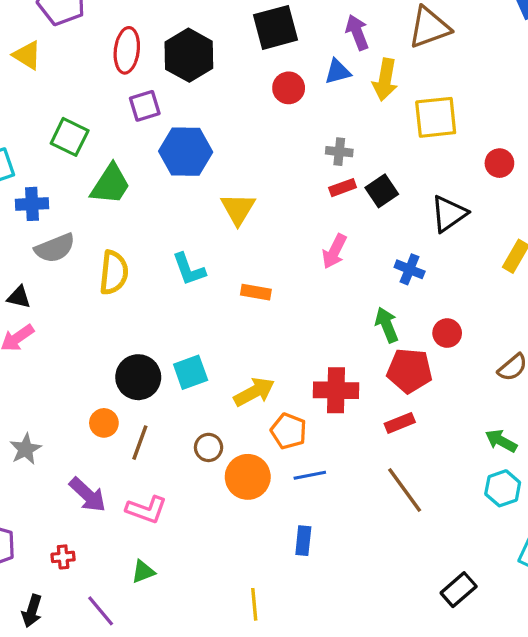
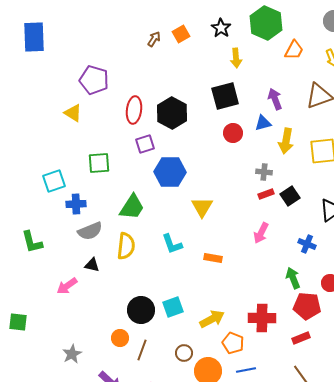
yellow arrow: (385, 80) -> (286, 141), moved
green square: (70, 137) -> (99, 163), turned -30
green trapezoid: (110, 184) -> (132, 207), moved
black triangle: (19, 297) -> (92, 265), moved

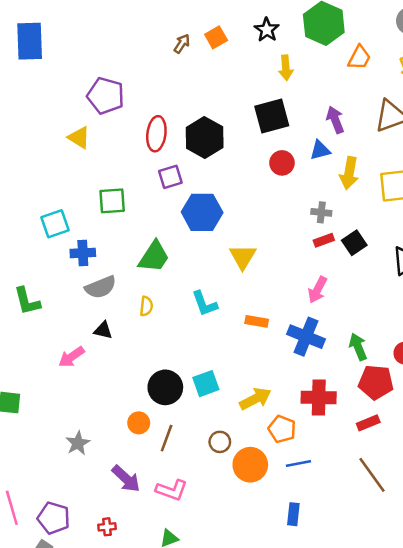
blue cross: (307, 244) -> (306, 337), moved, size x1.6
yellow semicircle: (126, 246) -> (146, 306), size x0.6

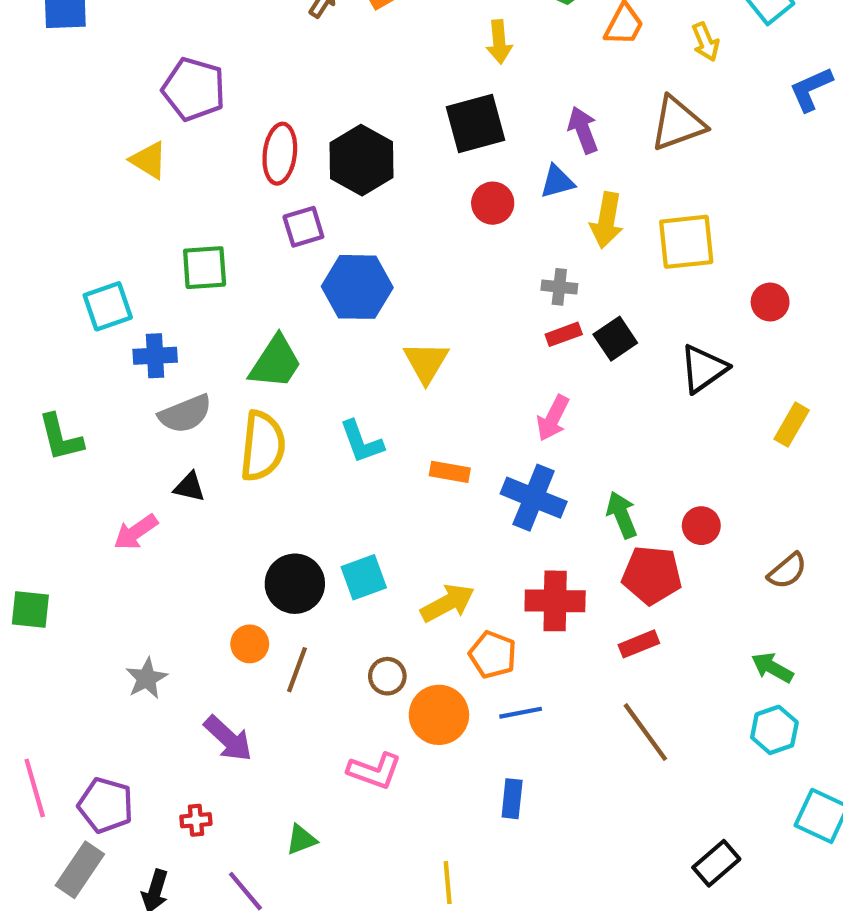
yellow semicircle: (146, 306) -> (263, 446), size x2.0
pink L-shape: (172, 490) -> (374, 771), moved

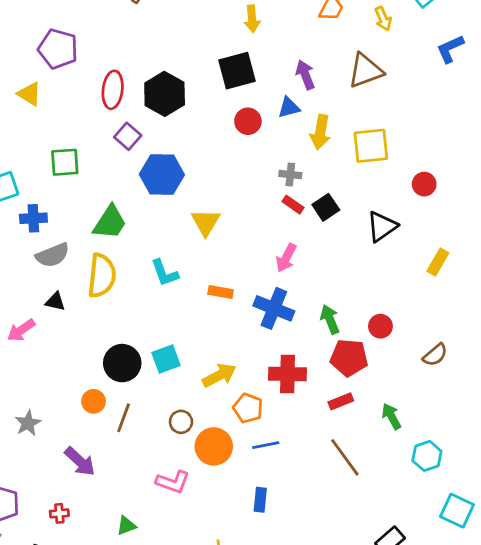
purple square: (303, 227) -> (128, 136), turned -32
red rectangle: (564, 334) -> (293, 205), turned 55
green arrow: (772, 668) -> (391, 416), moved, turned 32

